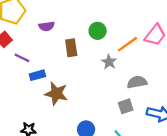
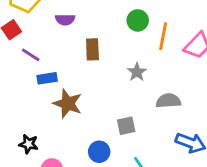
green circle: (98, 31) -> (138, 20), moved
orange line: (127, 44) -> (163, 36), moved, turned -50
gray square: (126, 106) -> (126, 126), moved

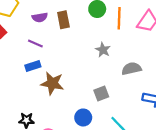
brown rectangle: (92, 49) -> (63, 20), moved
purple line: (31, 55) -> (35, 43), moved

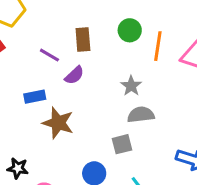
purple semicircle: (40, 17) -> (74, 75), moved, turned -40
purple line: (35, 43) -> (49, 55), moved
gray semicircle: (131, 69) -> (141, 115), moved

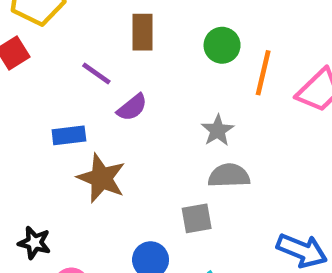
brown rectangle: (83, 39) -> (142, 32), moved

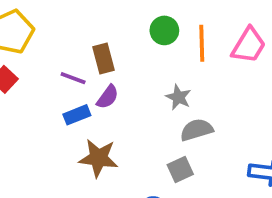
brown rectangle: (142, 32) -> (104, 58), moved
blue rectangle: (69, 135) -> (77, 115), moved

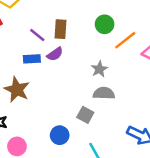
orange line: (202, 43) -> (125, 40), turned 35
brown star: (98, 158) -> (17, 90), moved
gray square: (180, 170) -> (85, 115), turned 35

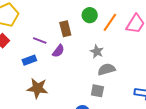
brown rectangle: (60, 29) -> (65, 29), moved
blue rectangle: (32, 59) -> (29, 60), moved

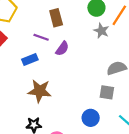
brown rectangle: (65, 29) -> (56, 18), moved
gray star: (97, 52) -> (101, 31), moved

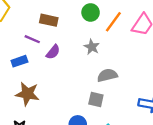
brown rectangle: (56, 18) -> (49, 20), turned -66
gray star: (101, 31) -> (92, 47), moved

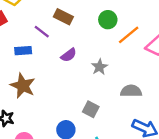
gray star: (92, 47) -> (100, 67), moved
purple semicircle: (53, 52) -> (69, 55), moved
gray semicircle: (107, 75) -> (131, 91), moved

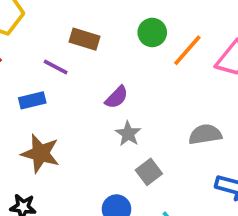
purple semicircle: (69, 55) -> (117, 97), moved
gray star: (100, 67) -> (128, 134), moved
gray square: (91, 109) -> (149, 172), turned 35

